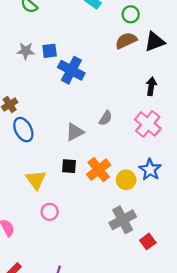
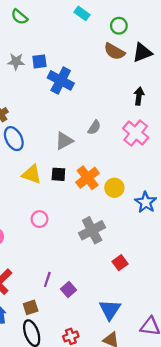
brown semicircle: (126, 41) -> (114, 51), turned -125
blue star: (150, 170) -> (146, 202), moved
yellow triangle: (36, 180) -> (32, 174), moved, turned -35
gray cross: (123, 220) -> (92, 230), moved
red square: (148, 241) -> (120, 263), moved

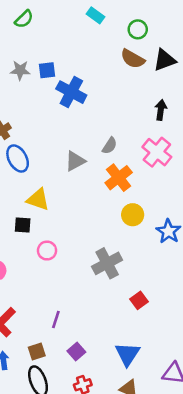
green semicircle: (19, 17) -> (24, 19), turned -84
black square: (58, 174) -> (23, 225), moved
orange cross: (88, 178) -> (119, 178), moved
purple square: (69, 289) -> (76, 352), moved

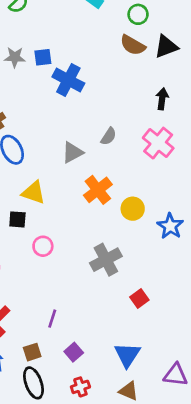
orange cross: (119, 178) -> (98, 190), moved

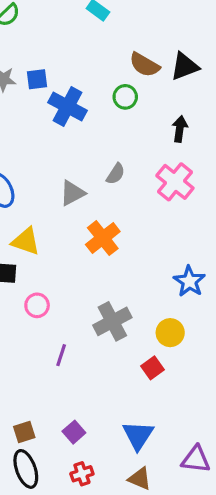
green circle: (138, 14) -> (125, 97), moved
yellow circle: (133, 209) -> (170, 333), moved
purple line: (52, 319) -> (61, 355), moved

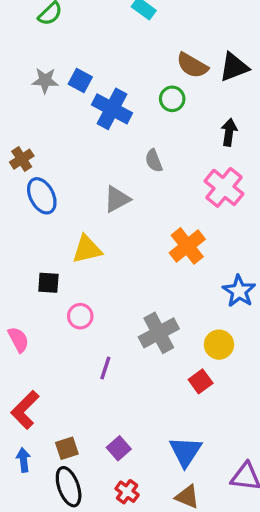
blue square: (37, 79) -> (80, 80), turned 35
gray semicircle: (116, 174) -> (154, 161), moved, turned 125
orange cross: (103, 238) -> (187, 246), moved
yellow triangle: (26, 241) -> (87, 249), moved, turned -32
red cross: (82, 474) -> (127, 492), turned -35

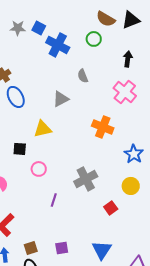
orange cross: (187, 246) -> (103, 127), turned -30
yellow circle: (219, 345) -> (131, 186), moved
purple square: (119, 448) -> (62, 248), turned 32

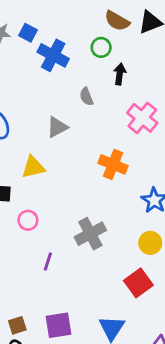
black arrow: (128, 59) -> (120, 74), moved
red square: (111, 208) -> (138, 283), moved, size x1.5
purple square: (62, 248) -> (59, 325), size x1.5

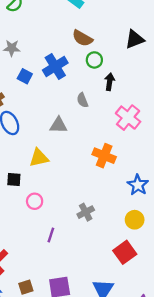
brown semicircle: (117, 21) -> (82, 38), moved
blue square: (28, 33) -> (25, 76), moved
blue cross: (53, 55) -> (55, 66), turned 30
gray triangle: (57, 127) -> (58, 125), turned 30
gray cross: (90, 234) -> (86, 212), size x0.7

